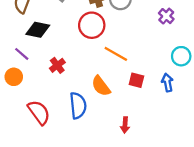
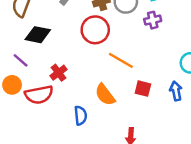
purple cross: (166, 16) -> (153, 20), moved, turned 35
blue semicircle: (78, 105) -> (81, 115), size x0.7
red semicircle: (39, 112) -> (39, 95), moved, turned 115

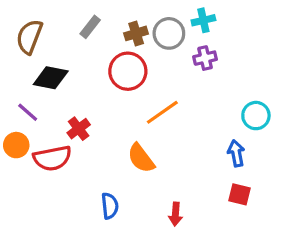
orange line: (121, 60) -> (162, 112), turned -65
red square: (143, 89) -> (240, 194), moved
blue semicircle: (81, 115) -> (110, 206), moved

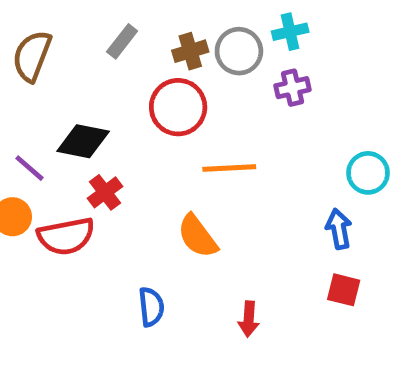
black diamond: (51, 78) -> (83, 141), moved
orange line: (162, 112) -> (229, 168), turned 32

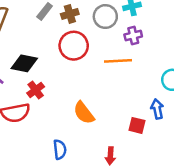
brown cross: (190, 51) -> (70, 14), moved
orange line: (229, 168) -> (118, 61), moved
red square: (344, 290) -> (137, 125), moved

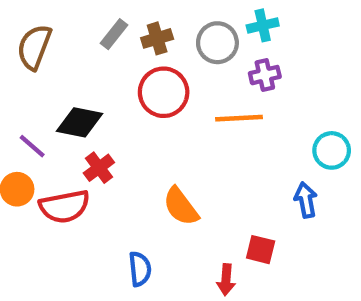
red square: (137, 125) -> (261, 250), moved

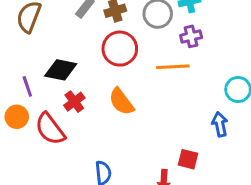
purple line: (32, 146) -> (27, 86), turned 30
red semicircle: (64, 206) -> (50, 129), turned 64
orange semicircle: (181, 206) -> (121, 102), moved

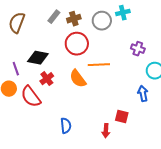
purple cross: (191, 36) -> (138, 49), moved, turned 32
orange line: (173, 67) -> (99, 65), moved

